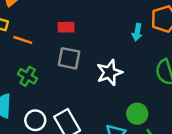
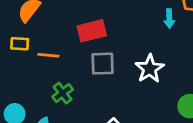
red rectangle: (66, 27) -> (92, 31), size x1.5
green cross: (28, 76) -> (63, 93), turned 36

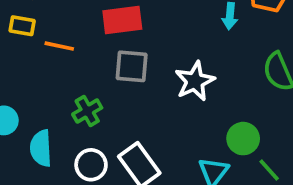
green cross: (63, 93) -> (87, 111), moved

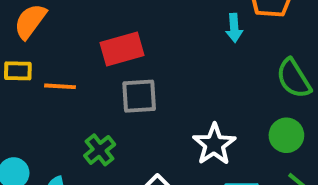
white star: (195, 81) -> (214, 144), moved
green circle: (243, 139) -> (286, 135), moved

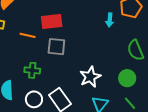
orange line: (60, 86) -> (28, 35), moved
green cross: (100, 150) -> (32, 70), turned 35

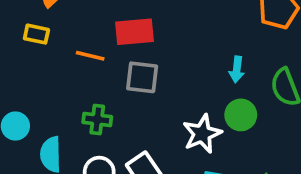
cyan arrow: (110, 20) -> (237, 69), moved
green circle: (127, 78) -> (241, 115), moved

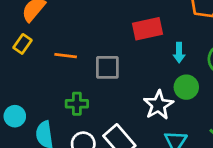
red rectangle: (134, 32) -> (148, 29), moved
yellow rectangle: (36, 34) -> (23, 44), turned -60

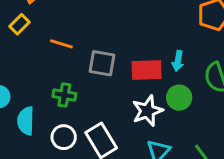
red rectangle: (148, 29) -> (147, 70), moved

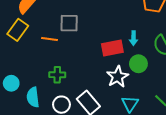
yellow rectangle: (19, 24) -> (18, 30), size x1.5
gray square: (102, 63) -> (69, 23), moved

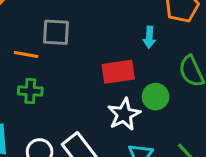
cyan arrow: (134, 38) -> (149, 37), moved
green cross: (57, 75) -> (30, 91), moved

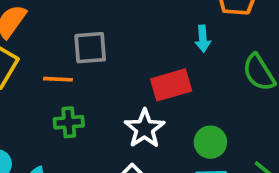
green circle: (156, 97) -> (210, 142), moved
white star: (124, 114) -> (145, 129), moved

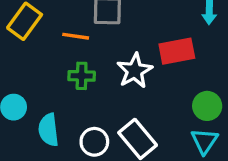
white star: (145, 129) -> (135, 71), moved

